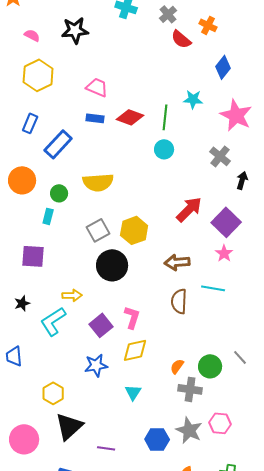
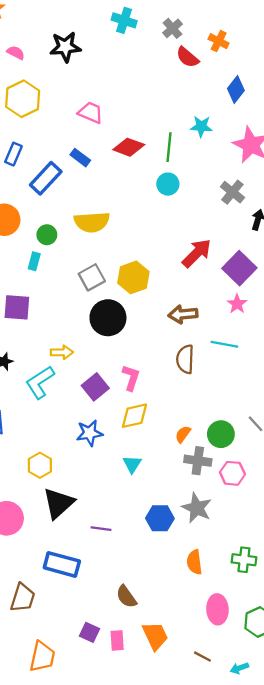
blue rectangle: (95, 118) -> (80, 158), moved, turned 30
pink hexagon: (220, 423) -> (232, 473), moved

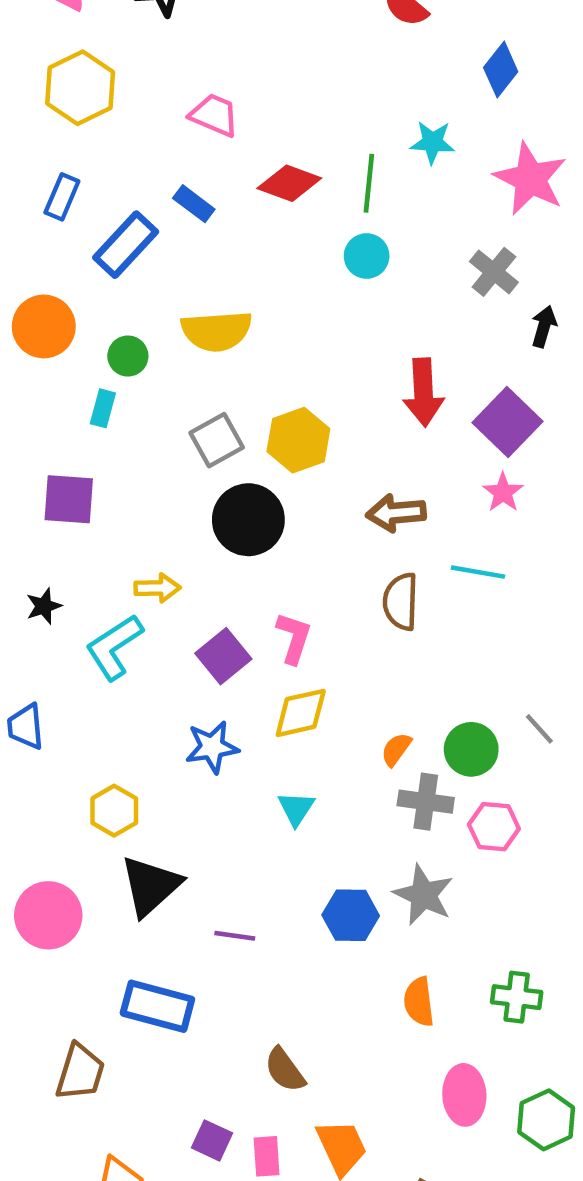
red arrow: (197, 253) -> (423, 392), turned 132

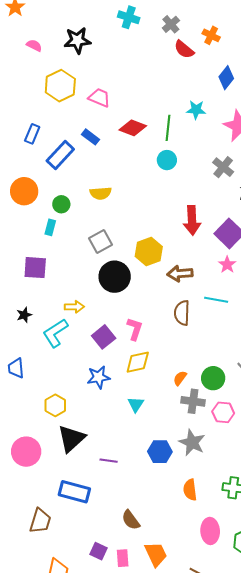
yellow hexagon: (80, 88) -> (60, 86), moved
yellow semicircle: (217, 331) -> (101, 193), size x0.7
yellow hexagon: (298, 440) -> (149, 252), moved

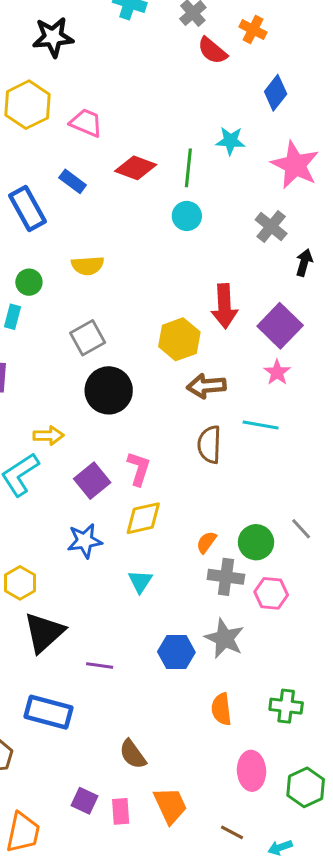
blue rectangle: (60, 155) -> (27, 208), turned -72
yellow hexagon: (149, 252) -> (179, 339), moved

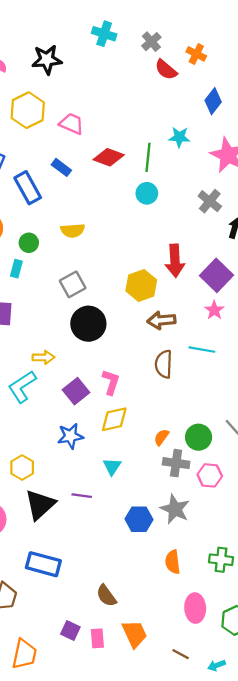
purple line: (100, 666) -> (82, 496), moved

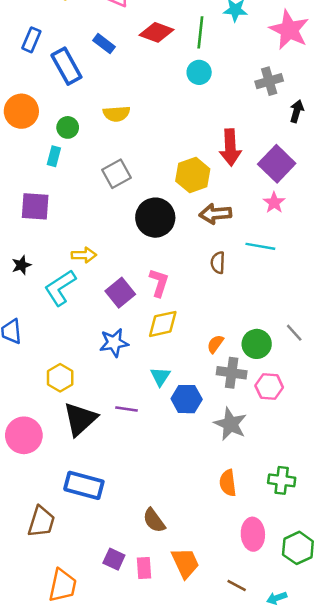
gray cross: (210, 201) -> (269, 81), turned 35
black circle: (88, 324) -> (155, 218), moved
brown semicircle: (164, 364) -> (218, 263), size x0.7
blue hexagon: (139, 519) -> (187, 399), moved

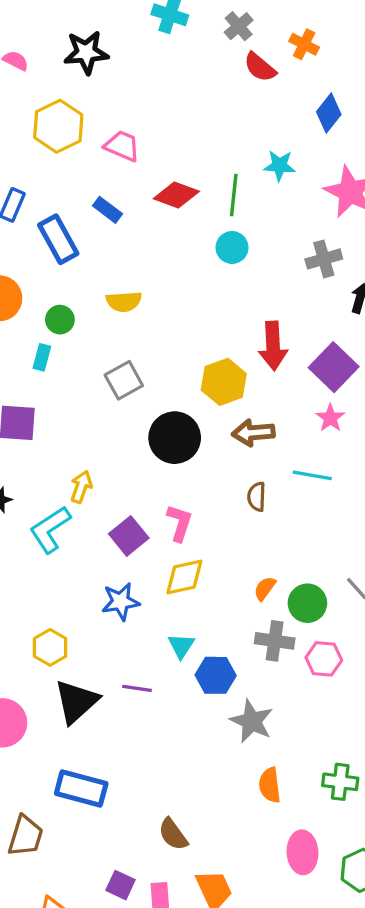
yellow arrow: (84, 255) -> (81, 487), turned -70
orange semicircle: (215, 344) -> (265, 588), moved
gray star: (230, 424) -> (252, 721), moved

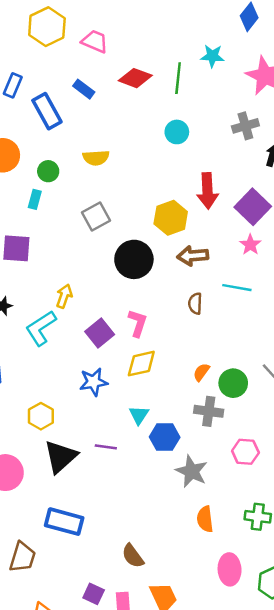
cyan circle: (232, 247) -> (177, 132), moved
pink hexagon: (324, 659) -> (245, 452), moved

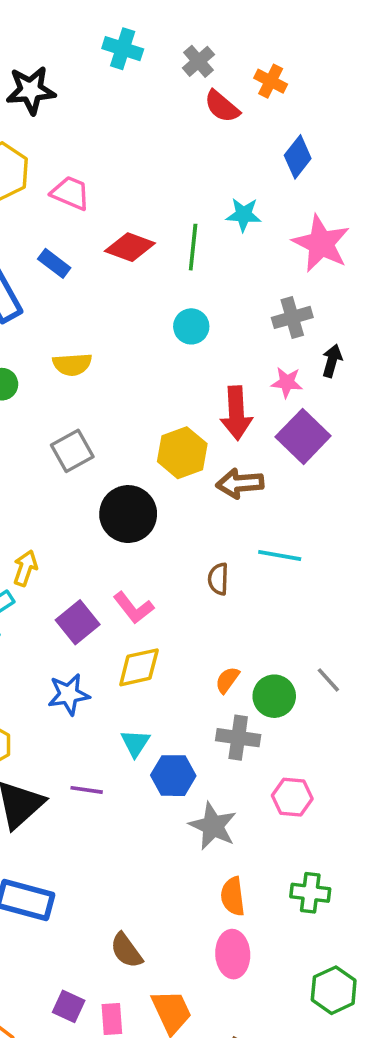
pink star: (250, 245) -> (287, 382), moved, turned -30
brown arrow: (193, 256) -> (240, 483), moved
pink L-shape: (138, 323) -> (134, 608), turned 124
pink ellipse: (230, 569) -> (233, 954), moved

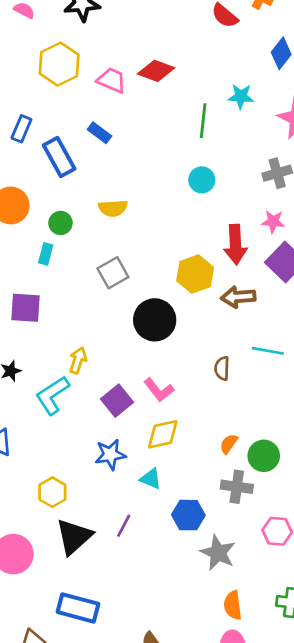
red diamond: (130, 247) -> (156, 71), moved
cyan triangle: (135, 743) -> (151, 479), moved, turned -40
purple line: (87, 790) -> (124, 526), turned -70

